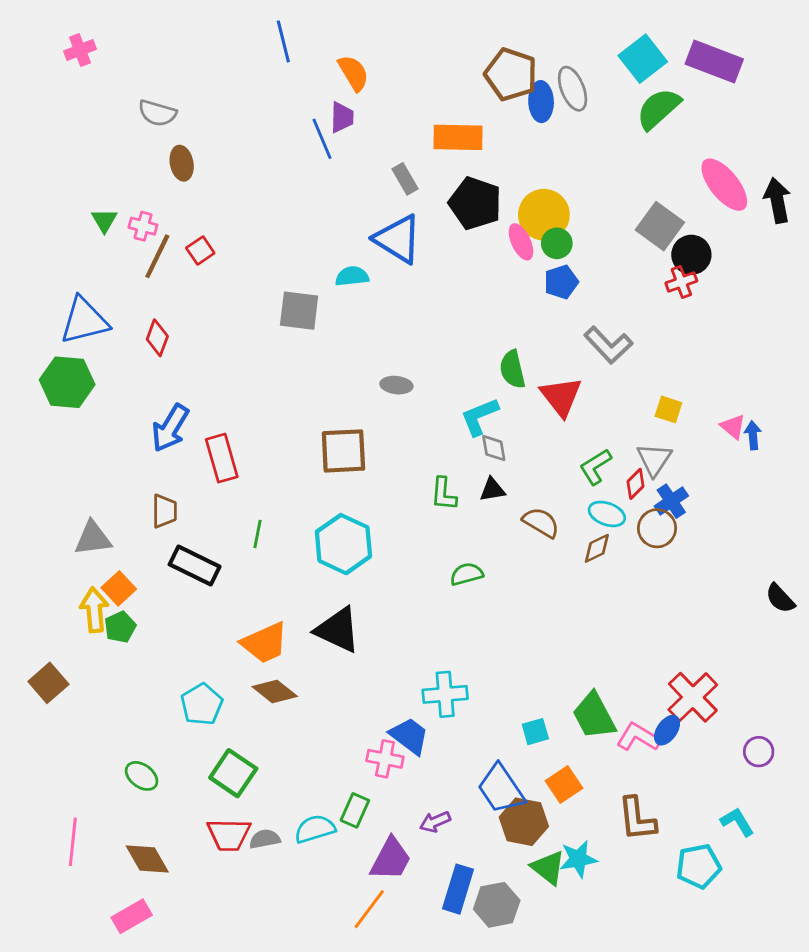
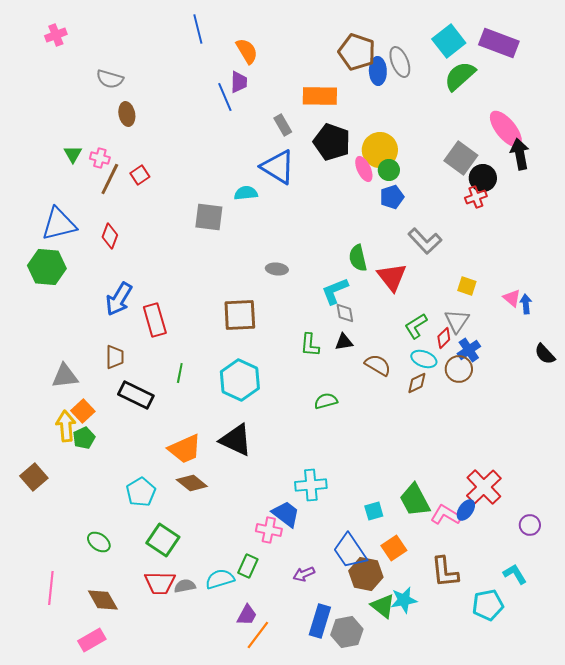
black arrow: (777, 200) -> (520, 154), moved
black semicircle: (780, 598) -> (545, 354), moved
purple trapezoid: (391, 859) -> (247, 615), moved, size x0.7

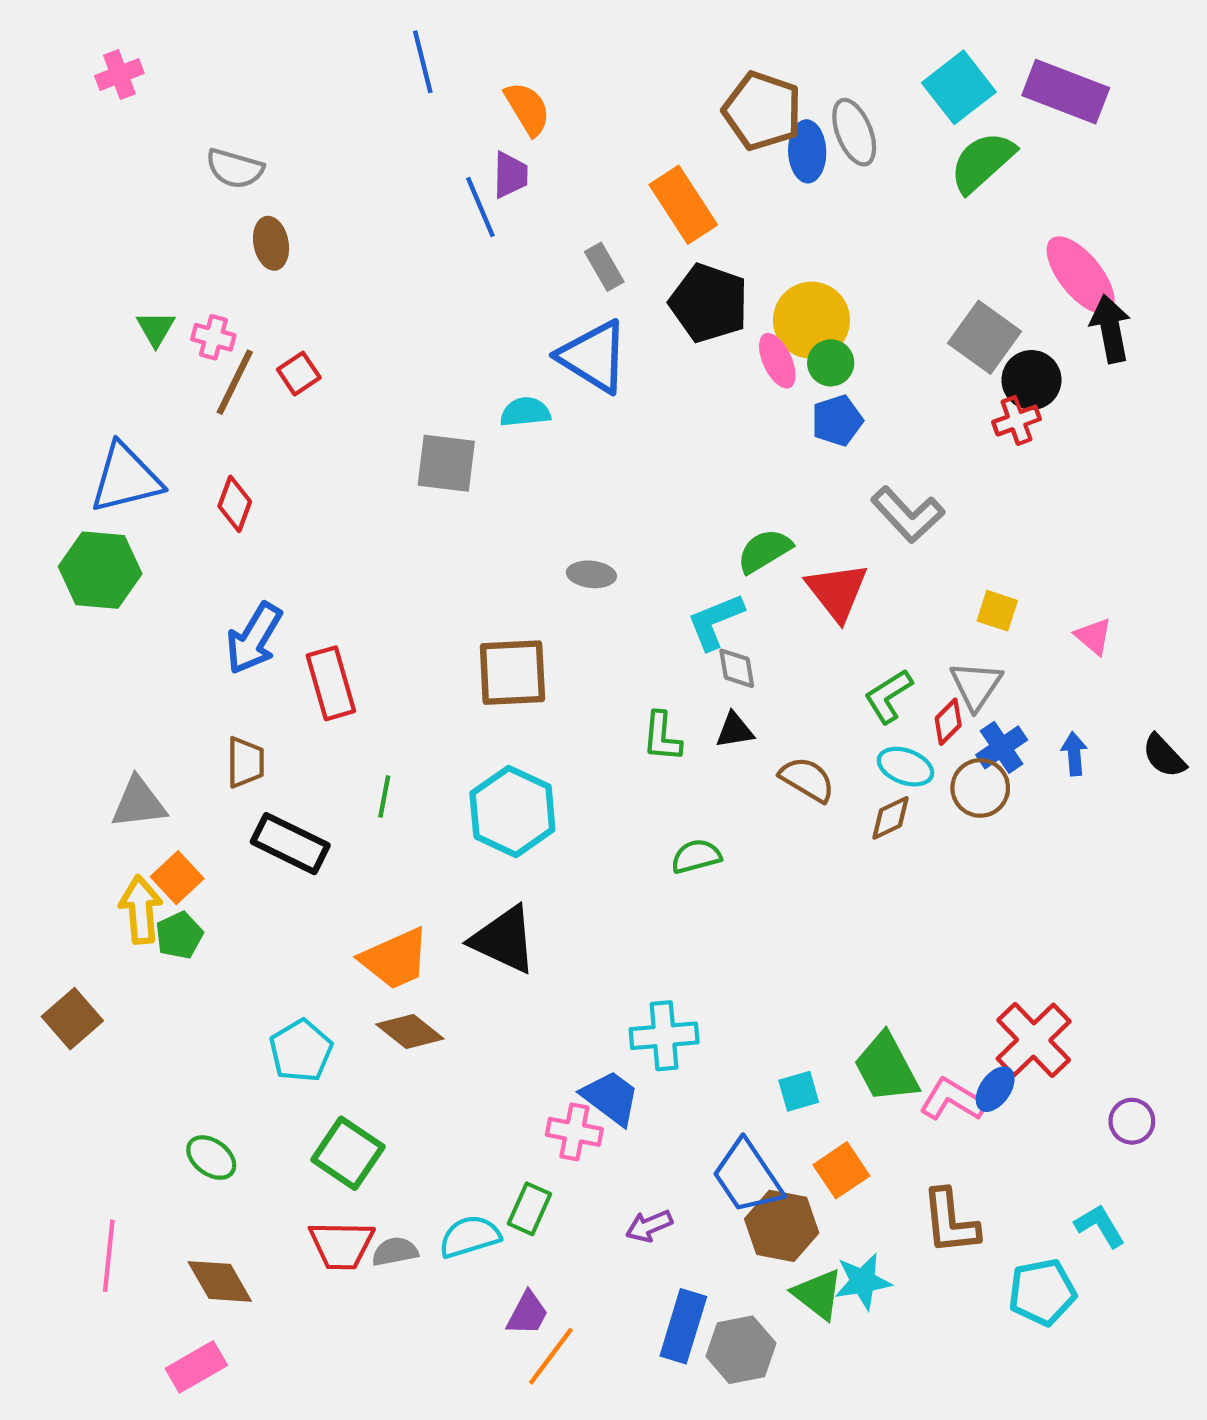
orange rectangle: (320, 96) -> (683, 205), turned 56
green semicircle: (358, 258) -> (764, 551), turned 72
blue arrow: (526, 304) -> (1074, 754), moved

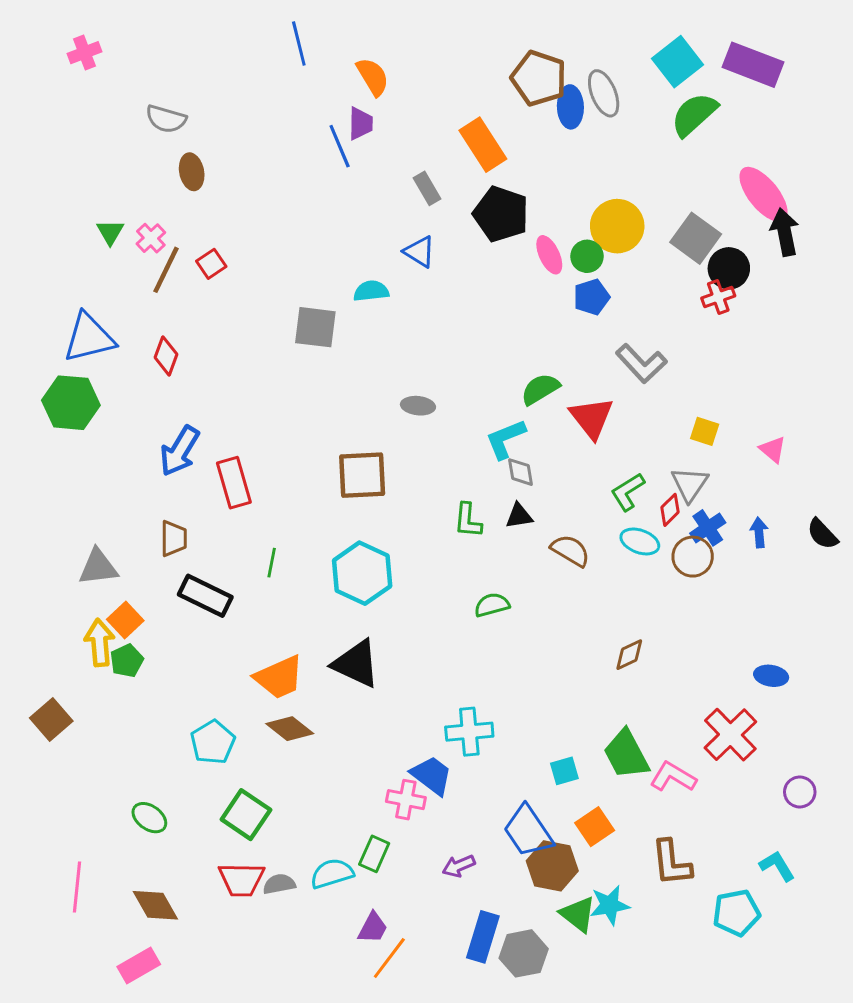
yellow circle: (811, 320) -> (617, 226), moved
pink cross: (213, 337) -> (151, 238), turned 32
blue triangle: (594, 356) -> (419, 252), size x0.6
brown diamond: (891, 818) -> (629, 655), moved
blue ellipse: (995, 1089) -> (771, 676), moved, turned 64

